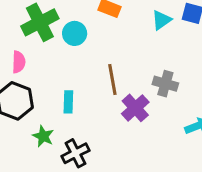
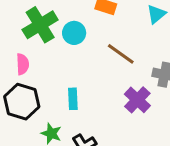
brown line: (112, 80) -> (121, 54), moved, turned -40

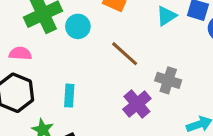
pink semicircle: (23, 64) -> (20, 53), turned -90

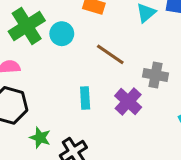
cyan rectangle: (69, 96) -> (85, 98), moved

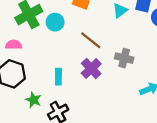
cyan rectangle: (85, 98) -> (58, 77), moved
purple cross: (128, 102) -> (91, 69), moved

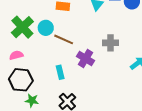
brown line: (91, 40) -> (64, 39), moved
green star: (34, 100) -> (32, 101), moved

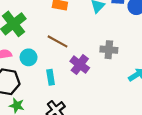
cyan circle: (46, 28) -> (29, 57), moved

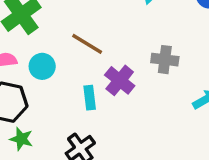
cyan rectangle: (51, 77) -> (90, 98), moved

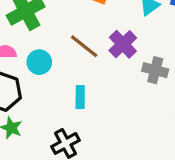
purple cross: (120, 80) -> (123, 44), moved

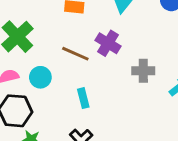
gray cross: (155, 70) -> (143, 71), moved

